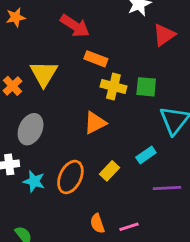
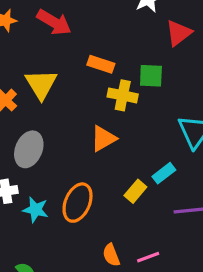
red arrow: (75, 26) -> (54, 22), moved
green square: (146, 87) -> (151, 76), moved
yellow rectangle: (109, 171) -> (135, 191), moved

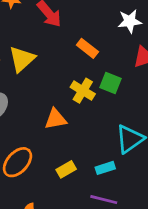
orange rectangle: (101, 64) -> (87, 48), moved
cyan rectangle: (164, 173) -> (105, 168), moved

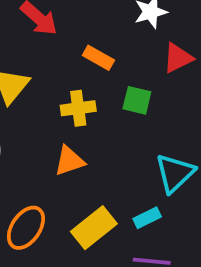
yellow cross: (83, 91) -> (78, 108), moved, turned -30
yellow rectangle: (66, 169) -> (94, 228), size x1.6

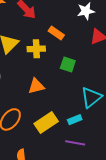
green square: (137, 100) -> (68, 64), moved
yellow cross: (78, 108) -> (36, 49), moved

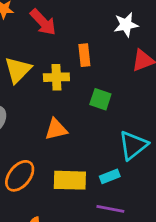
orange rectangle: (56, 33) -> (84, 55), turned 49
yellow rectangle: (46, 122) -> (70, 180), turned 35

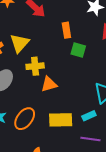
yellow cross: (56, 77) -> (35, 66), moved
green square: (100, 99) -> (78, 50), moved

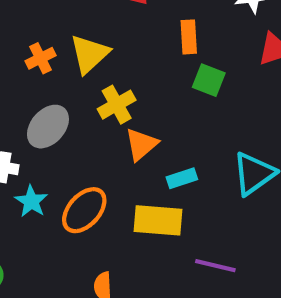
yellow cross: (35, 66) -> (117, 105), turned -30
orange triangle: (49, 84) -> (141, 144), turned -30
cyan rectangle: (89, 116) -> (182, 178), moved

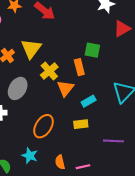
orange rectangle: (189, 37) -> (79, 67), moved
cyan star: (31, 201) -> (30, 156), moved
yellow rectangle: (158, 220) -> (81, 124), size x0.6

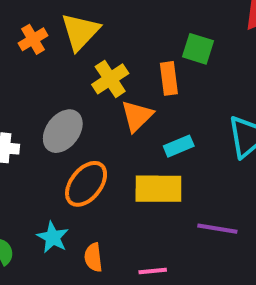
gray ellipse: (18, 88) -> (63, 131), moved
yellow rectangle: (81, 124) -> (158, 189), size x1.6
orange semicircle: (60, 162) -> (93, 257), moved

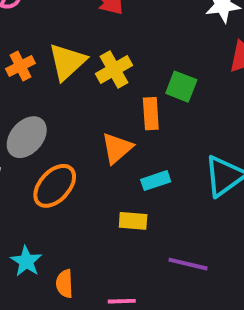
yellow cross: (110, 79) -> (114, 69), moved
gray ellipse: (63, 131) -> (27, 137), moved
orange ellipse: (86, 184) -> (55, 186), moved
yellow rectangle: (158, 189) -> (133, 221), size x0.6

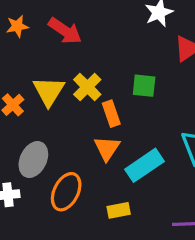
orange rectangle: (151, 114) -> (111, 114), moved
cyan rectangle: (156, 181) -> (145, 165), size x1.6
yellow rectangle: (133, 221) -> (119, 210), moved

